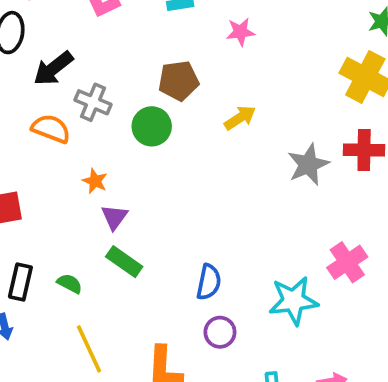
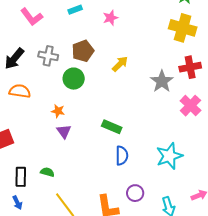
gray cross: (93, 102) -> (48, 56), moved
orange star: (95, 181) -> (58, 111), moved
green rectangle: (124, 262) -> (112, 127), moved
pink cross: (347, 262) -> (190, 106), moved
purple circle: (220, 332) -> (135, 193), moved

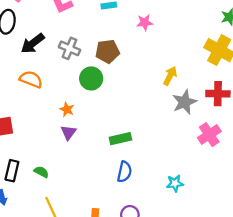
yellow arrow: (120, 64) -> (170, 76), moved, turned -30
green rectangle: (112, 127) -> (120, 139), turned -48
cyan star: (169, 156) -> (175, 183), size x0.6

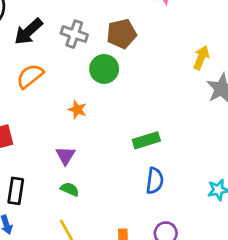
orange semicircle: (31, 79) -> (30, 76), turned -55
purple triangle: (68, 132) -> (65, 156), moved
green semicircle: (41, 172) -> (70, 189), moved

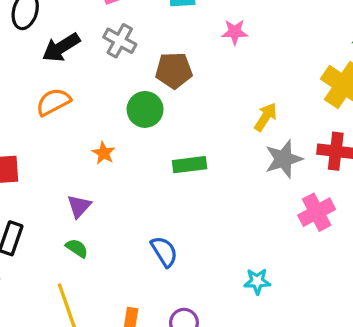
gray cross: (74, 34) -> (120, 41), moved
green rectangle: (146, 140) -> (190, 165), moved
blue semicircle: (155, 181) -> (164, 252), moved, turned -50

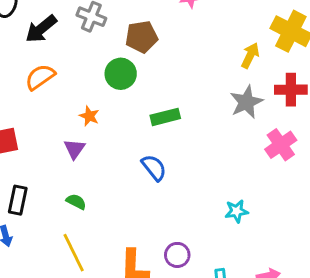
yellow arrow: (266, 117) -> (250, 55), moved
purple triangle: (79, 206) -> (74, 149), moved
blue semicircle: (164, 252) -> (154, 168), moved

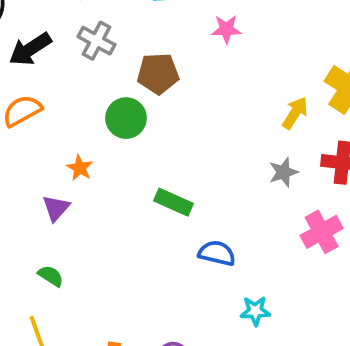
gray star: (246, 102) -> (283, 172), size x0.7
green rectangle: (165, 117) -> (174, 202), moved, turned 32
blue semicircle: (154, 168) -> (217, 253), moved, turned -44

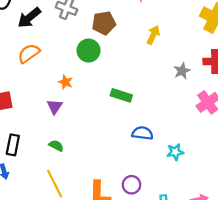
yellow arrow: (295, 113) -> (153, 35), moved
blue semicircle: (217, 253) -> (142, 133), moved

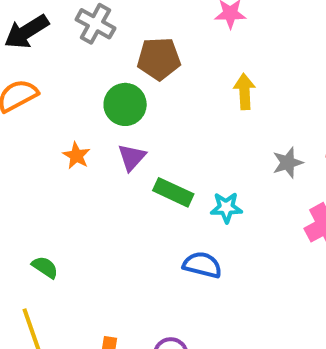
yellow arrow: (153, 35) -> (244, 92), turned -36
purple triangle: (55, 107) -> (132, 157), moved
cyan star: (175, 152) -> (226, 208), moved

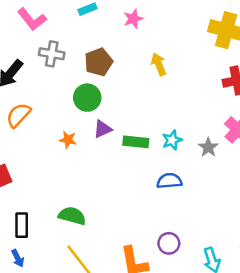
purple triangle: (132, 157) -> (103, 129), turned 42
gray star: (288, 163) -> (208, 147), moved
green semicircle: (45, 267) -> (72, 216), size x1.5

